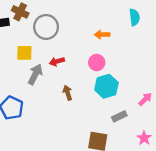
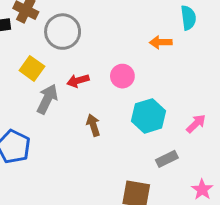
orange arrow: (102, 34) -> (161, 42), moved
yellow square: (24, 53) -> (32, 68), turned 35
pink circle: (97, 63) -> (122, 76), moved
pink arrow: (145, 99) -> (196, 124), moved

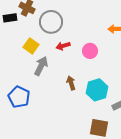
red arrow: (78, 81) -> (63, 46), moved
cyan hexagon: (148, 116) -> (97, 90), moved

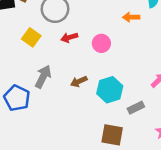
gray arrow: (41, 66) -> (43, 77), moved
brown arrow: (71, 83) -> (79, 81), turned -96

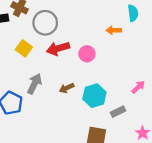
red arrow: (69, 37) -> (58, 48), size x1.5

